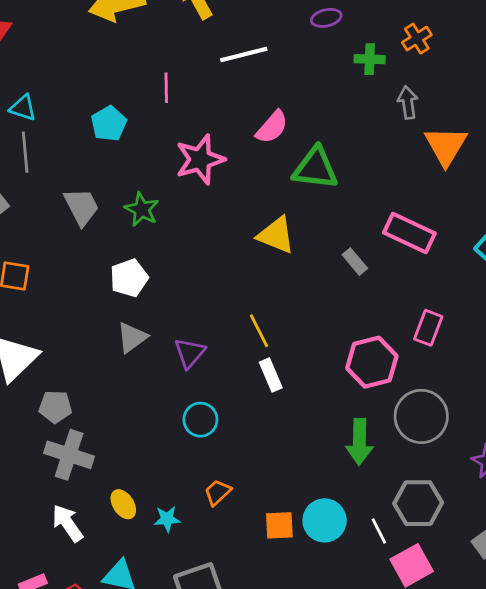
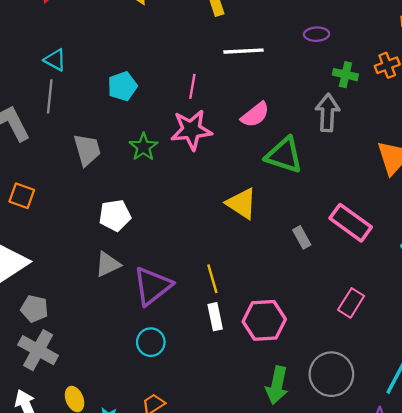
pink line: (166, 88) -> (192, 86), moved
gray arrow: (408, 102) -> (327, 113), moved, size x1.4
green star: (142, 209) -> (143, 147), moved
purple triangle: (190, 353) -> (152, 286), size x1.5
pink hexagon: (372, 362) -> (264, 320), moved

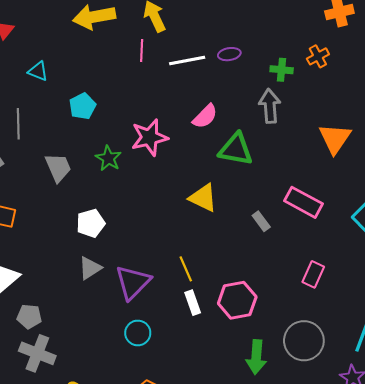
purple ellipse: (317, 34) -> (229, 54), moved
cyan triangle: (55, 60) -> (38, 71), moved
pink line: (192, 86) -> (142, 51), moved

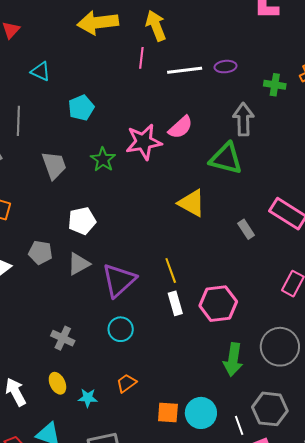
gray arrow: (270, 106) -> (243, 119), moved
pink semicircle: (205, 116) -> (180, 127), moved
gray pentagon: (29, 317) -> (40, 252), moved
gray cross: (37, 353) -> (63, 338), moved, size x0.7

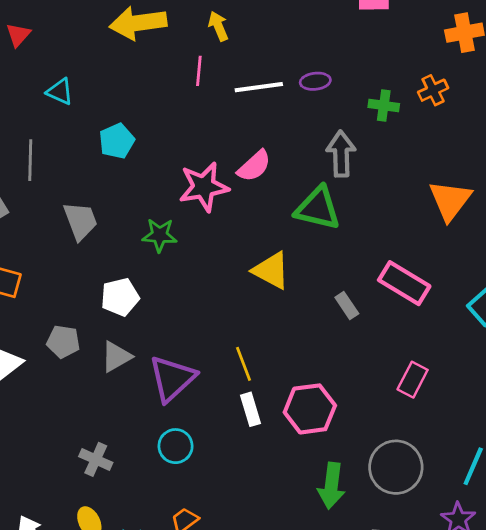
yellow arrow: (156, 26) -> (218, 26), size x0.7
green star: (103, 159) -> (160, 235), moved, turned -30

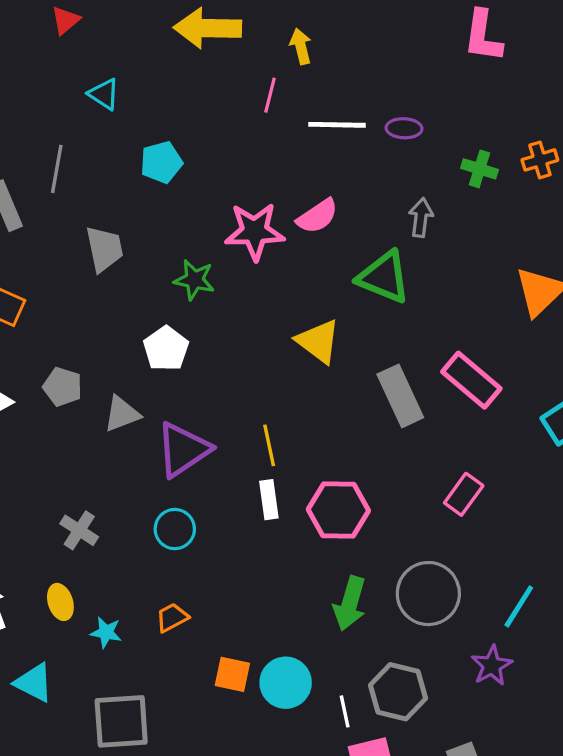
gray arrow: (341, 154) -> (421, 218), size x0.7
white pentagon: (120, 297) -> (166, 349), moved, turned -30
gray rectangle: (347, 306) -> (400, 396), size x1.8

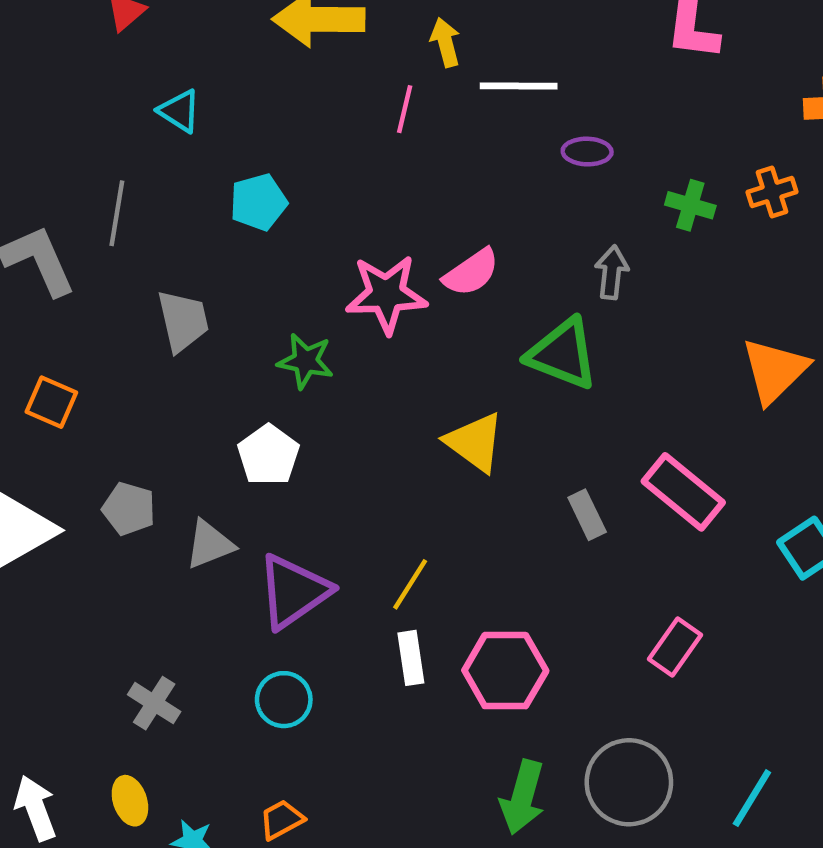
white line: (337, 125) -> (519, 86), moved
gray rectangle: (400, 396) -> (587, 515), size x0.6
yellow line: (269, 445) -> (410, 584), turned 45

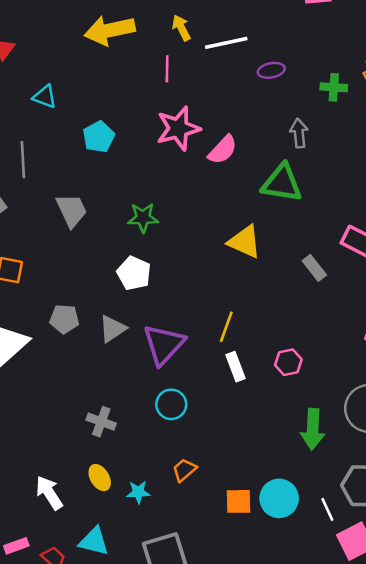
pink star: (386, 294) -> (178, 128), moved
pink hexagon: (505, 671) -> (288, 362), size x0.6

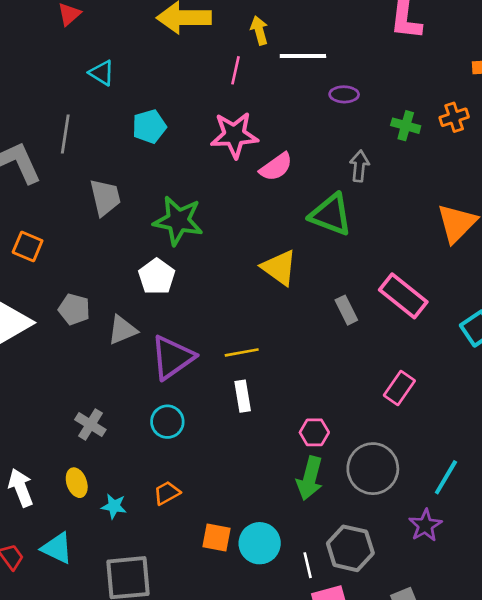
green star: (143, 218) -> (178, 221), size x1.5
yellow line: (226, 327) -> (242, 352), turned 48
pink hexagon: (288, 362) -> (314, 432), moved

